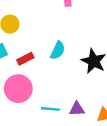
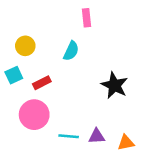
cyan semicircle: (58, 50) -> (71, 51), moved

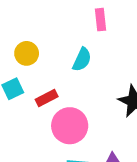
pink circle: (34, 115) -> (70, 126), moved

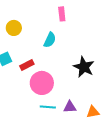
yellow circle: (27, 53) -> (14, 28), moved

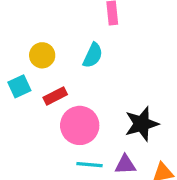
yellow circle: (14, 28) -> (42, 55), moved
black star: (84, 67) -> (142, 124), moved, turned 30

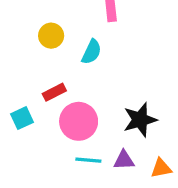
yellow circle: (42, 55) -> (51, 36), moved
cyan square: (19, 86) -> (22, 118), moved

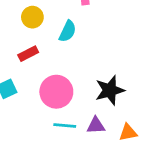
red rectangle: (54, 92) -> (28, 54), moved

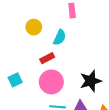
red rectangle: (28, 54) -> (47, 58), moved

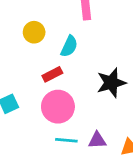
black star: (91, 81) -> (111, 83), moved

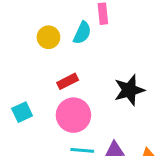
cyan semicircle: (69, 46) -> (82, 33), moved

